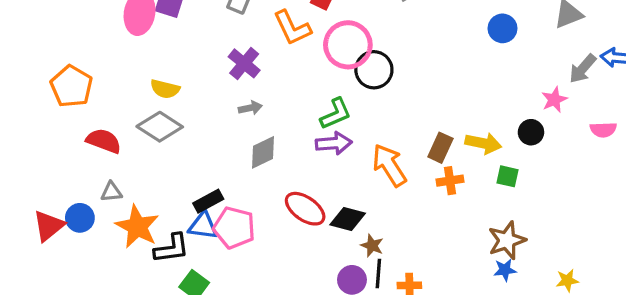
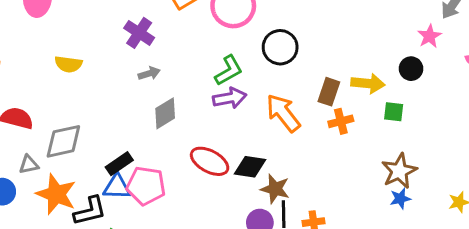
black circle: (374, 70) -> (280, 47), moved
gray diamond: (160, 127) -> (63, 141), moved, turned -39
brown star: (372, 246) -> (275, 189), size x1.4

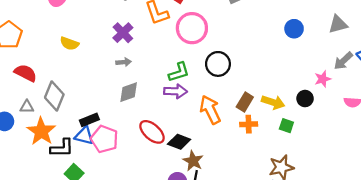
gray diamond: (63, 141) -> (54, 96), turned -68

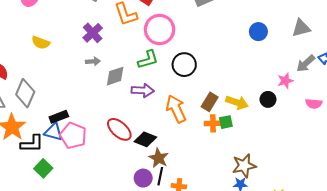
green L-shape: (179, 72) -> (148, 60), moved
gray diamond: (129, 92) -> (115, 76), moved
green square: (286, 126) -> (226, 122), moved, turned -32

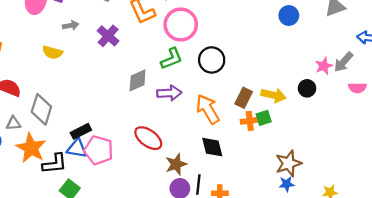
gray arrow: (93, 61) -> (71, 25), moved
gray arrow: (306, 63) -> (343, 62), moved
black diamond: (145, 139) -> (212, 147), moved, turned 60
brown star: (159, 158) -> (176, 164), moved, turned 30

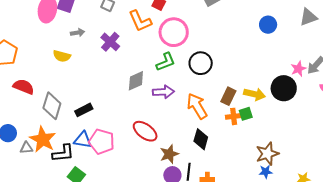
black circle: (307, 88) -> (284, 88), size x1.6
gray triangle: (13, 123) -> (26, 148), moved
black rectangle: (81, 131) -> (84, 110), moved
black diamond: (212, 147) -> (201, 139), turned 30

